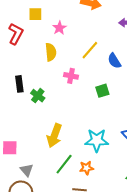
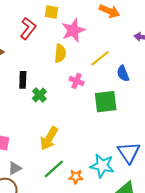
pink star: (59, 28) -> (73, 30), size x1.6
green square: (102, 91) -> (106, 102), size x1.6
cyan star: (97, 140) -> (102, 166), moved
gray triangle: (27, 170) -> (15, 168), turned 32

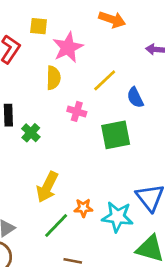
orange star: (76, 177) -> (83, 208), moved

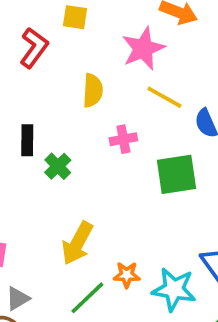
pink star: (68, 47) -> (143, 49), moved
yellow line: (105, 80) -> (164, 97), turned 70
pink cross: (77, 111) -> (123, 139), turned -30

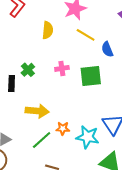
pink cross: (123, 139) -> (62, 68), moved
black rectangle: (27, 140) -> (12, 83), moved
yellow arrow: (77, 243) -> (37, 111), turned -115

